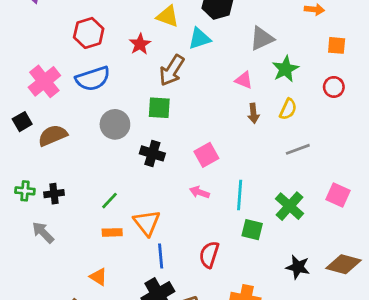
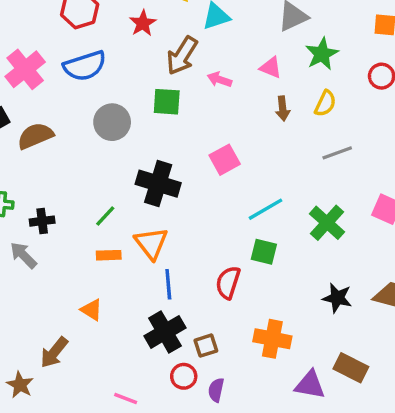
black cross: (152, 153) -> (158, 184), moved, size x1.4
pink arrow: (199, 192) -> (220, 80), moved
black cross: (54, 194) -> (42, 221), moved
cyan line: (240, 195) -> (266, 209), turned 56
green square: (252, 230) -> (264, 252), moved

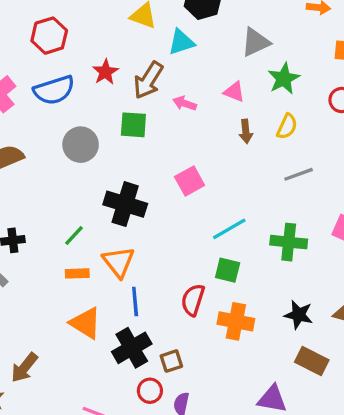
red star: (143, 23) -> (105, 72), moved
green cross: (327, 223) -> (289, 242), turned -36
orange triangle: (92, 310) -> (86, 323), moved, size x1.5
orange cross: (272, 339) -> (236, 321), moved
brown rectangle: (351, 368) -> (312, 361), moved

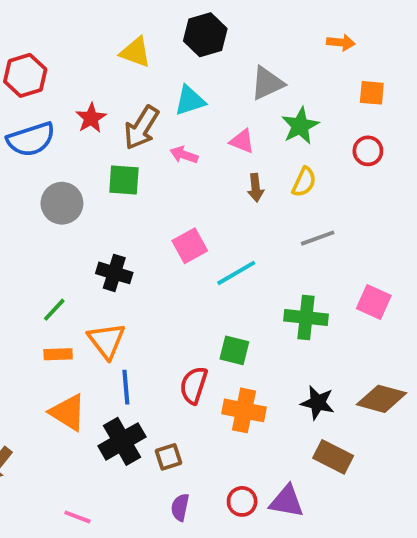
cyan triangle: (181, 42) -> (190, 101), moved
black cross: (125, 204) -> (114, 273), size x0.7
cyan line: (229, 229) -> (236, 273), moved
red circle: (150, 391) -> (242, 501), moved

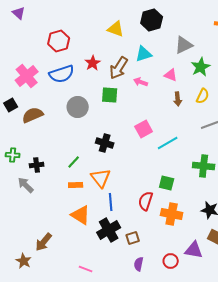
purple triangle: (287, 501) -> (194, 250), moved

